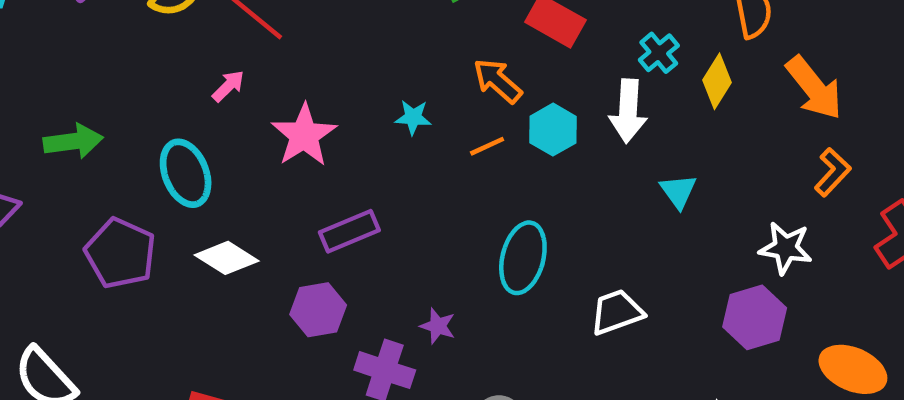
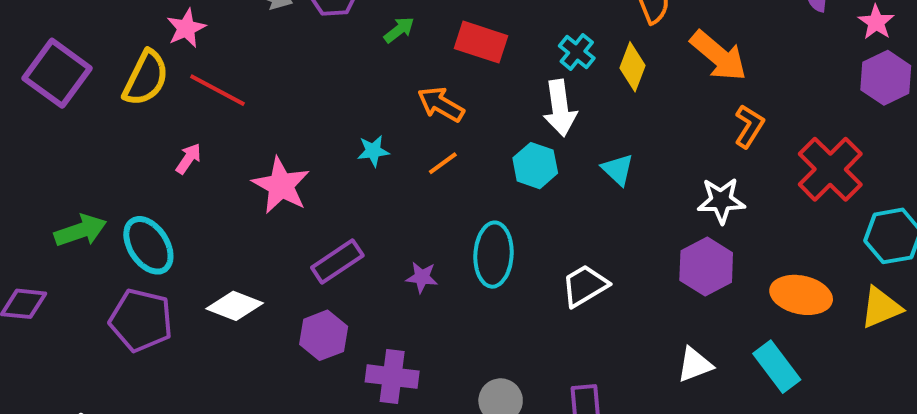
pink arrow: (228, 86) -> (188, 159), moved
cyan hexagon: (553, 130) -> (535, 166), moved
cyan ellipse: (186, 173) -> (148, 245), moved
purple star: (438, 326) -> (422, 277), moved

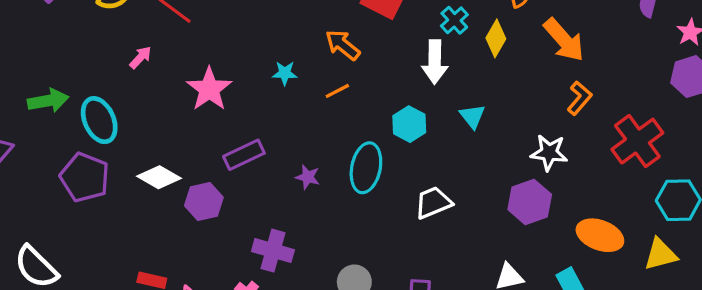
cyan hexagon: (535, 166) -> (409, 124), moved
purple hexagon: (324, 335) -> (204, 202), moved

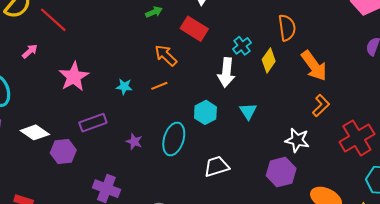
cyan star: (285, 73) -> (124, 87), moved

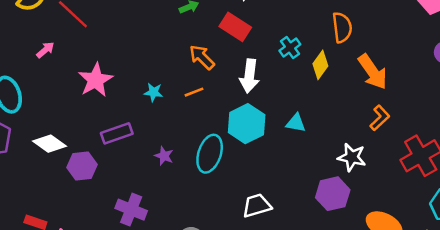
white arrow: (226, 72) -> (249, 76), moved
cyan triangle: (248, 111) -> (296, 123), turned -48
cyan hexagon: (205, 112) -> (247, 124), size x1.4
white trapezoid: (217, 166) -> (257, 206), moved

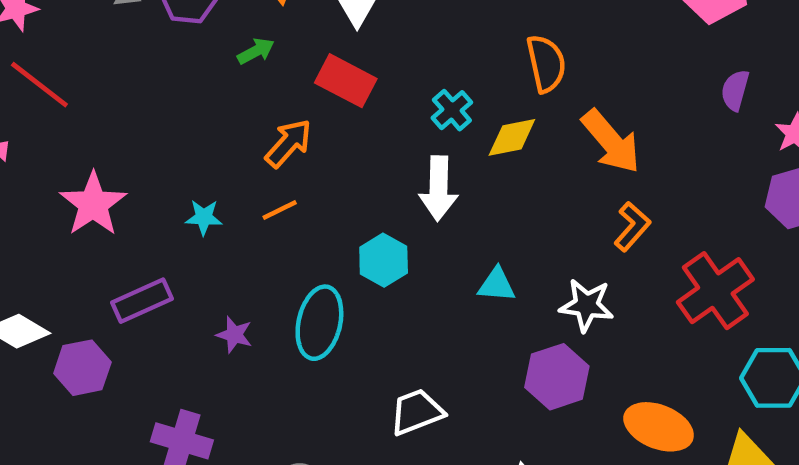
orange arrow: (202, 57) -> (289, 143), turned 92
yellow diamond: (320, 65) -> (512, 137), turned 48
white arrow: (249, 76) -> (438, 188), moved
cyan triangle: (296, 123) -> (497, 285), moved
cyan hexagon: (247, 124) -> (384, 260), size x0.7

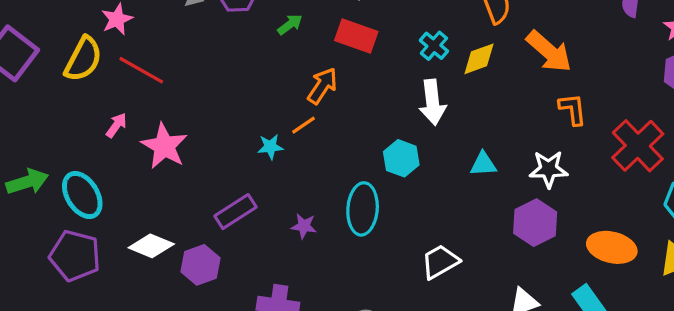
pink star: (93, 204) -> (164, 146), moved
orange line: (280, 210) -> (304, 125), moved
orange L-shape: (632, 227) -> (573, 109), turned -40

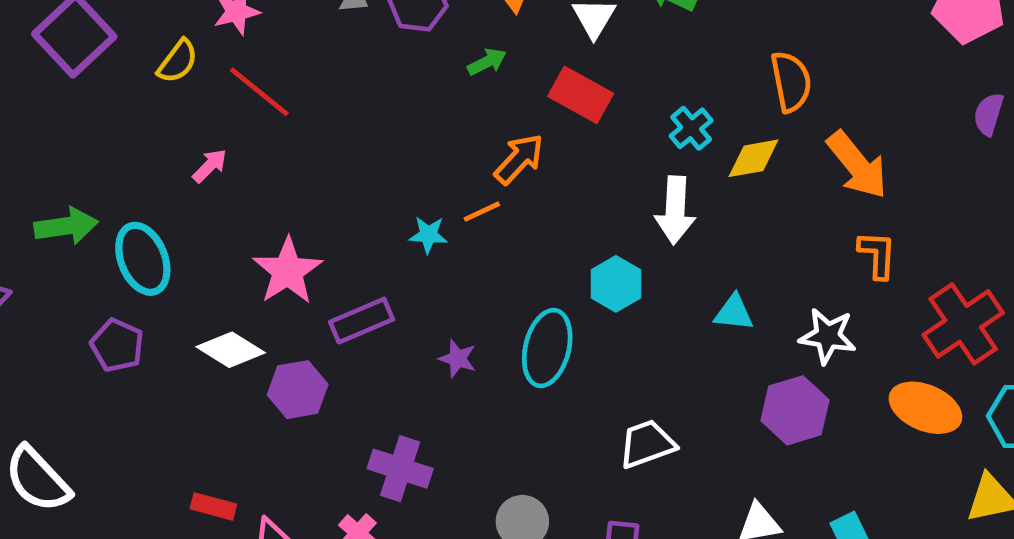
yellow semicircle: (83, 59) -> (178, 61), size x0.7
pink star: (164, 146) -> (288, 271), moved
orange ellipse: (612, 247) -> (925, 408), moved
purple pentagon: (75, 256) -> (117, 345), size x0.7

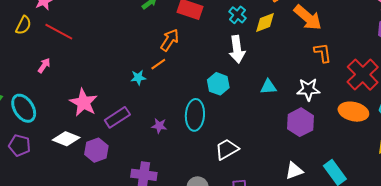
white trapezoid: (647, 444) -> (227, 149), moved

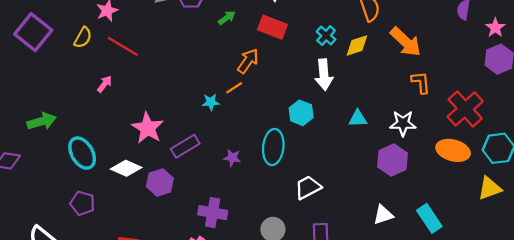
cyan ellipse: (24, 108) -> (82, 153), moved
purple pentagon: (20, 145) -> (82, 203), moved

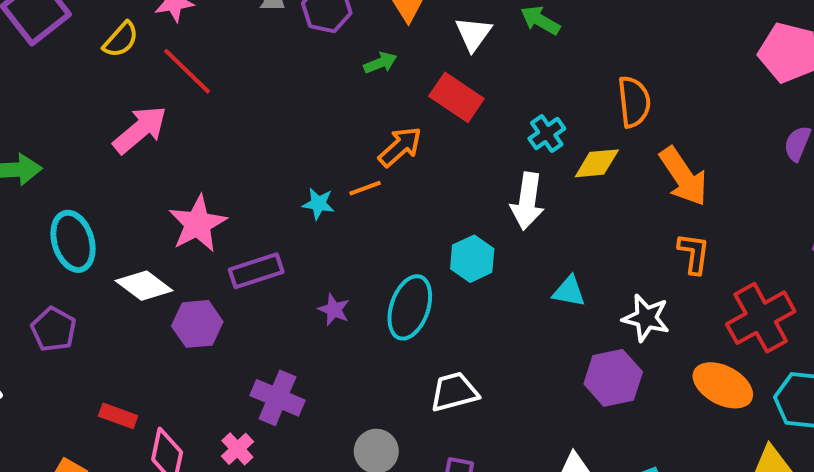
pink arrow: (105, 84) -> (140, 130), size x1.8

